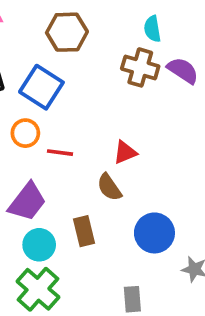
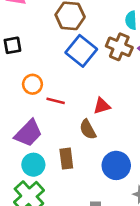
blue square: (41, 87) -> (81, 51), moved

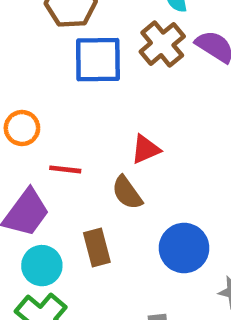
brown cross: (119, 47) -> (162, 44), turned 35
blue square: (81, 51) -> (98, 60), turned -32
red line: (56, 101) -> (65, 169), moved

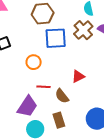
orange circle: (22, 128) -> (34, 62), moved
brown semicircle: (127, 193) -> (62, 96), moved

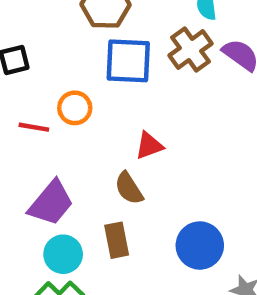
red triangle: (78, 76) -> (149, 146), moved
red line: (44, 87) -> (34, 127), moved

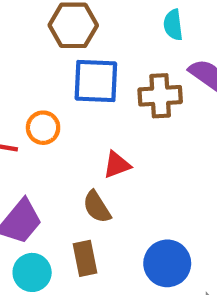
brown cross: (190, 50) -> (160, 96), moved, turned 33

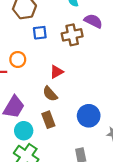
blue square: (96, 81) -> (40, 33), size x0.6

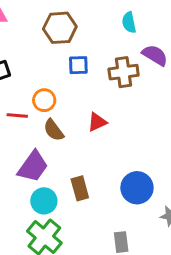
brown semicircle: (50, 94) -> (54, 130), moved

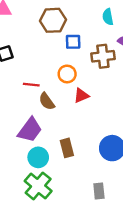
blue square: (78, 65) -> (73, 42), moved
orange circle: (44, 100) -> (67, 74), moved
red line: (17, 116) -> (31, 85), moved

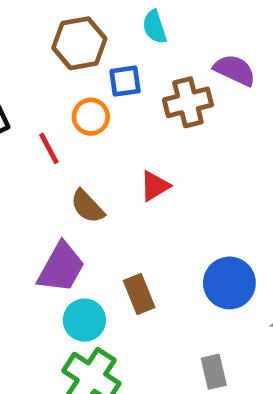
cyan semicircle: (108, 17) -> (155, 27), moved
orange circle: (67, 74) -> (91, 117), moved
red line: (31, 85) -> (49, 148), moved, turned 63

